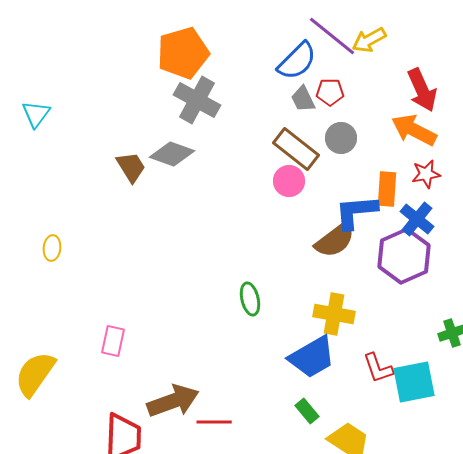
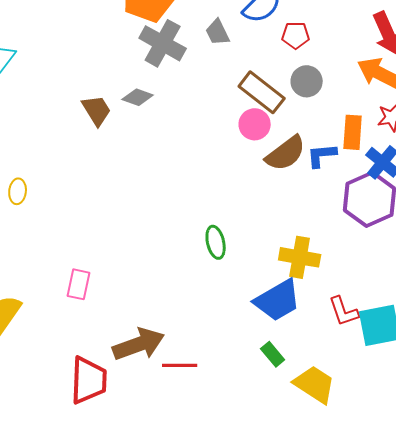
gray trapezoid: (303, 99) -> (218, 32), moved
gray diamond: (172, 154) -> (138, 97), size x0.7
blue L-shape: (356, 212) -> (322, 155), size x0.7
brown semicircle: (335, 240) -> (286, 153), moved

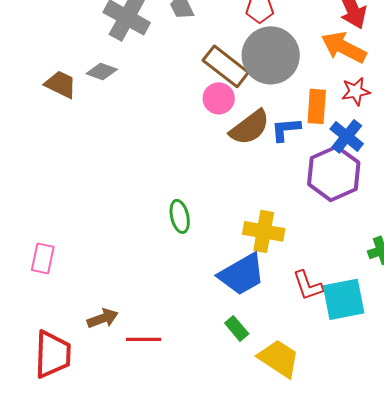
gray circle: (307, 81) -> (271, 55), size x1.8
brown trapezoid: (97, 110) -> (61, 84), turned -32
brown arrow: (139, 344) -> (103, 318), size x0.6

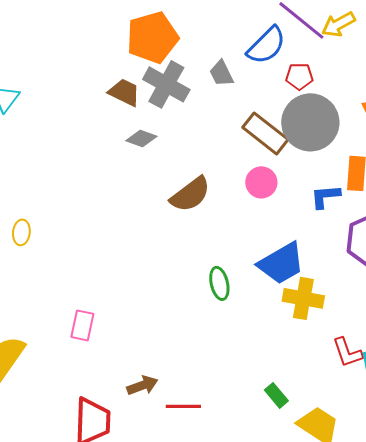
brown trapezoid: (61, 84) -> (124, 92), moved
pink circle: (219, 98) -> (261, 182), moved
brown semicircle: (250, 127) -> (190, 194), moved
blue trapezoid: (242, 274) -> (281, 263), moved

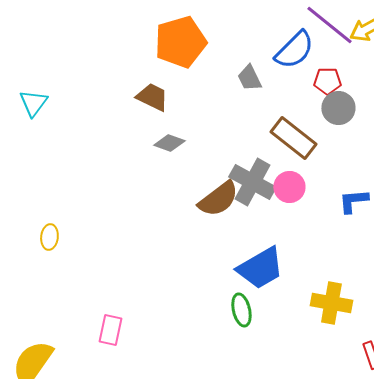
gray cross: (166, 84) -> (252, 182), moved
gray circle: (310, 122) -> (338, 108), moved, size x0.6
blue trapezoid: (281, 263) -> (260, 268), moved
green ellipse: (219, 283) -> (241, 310), moved

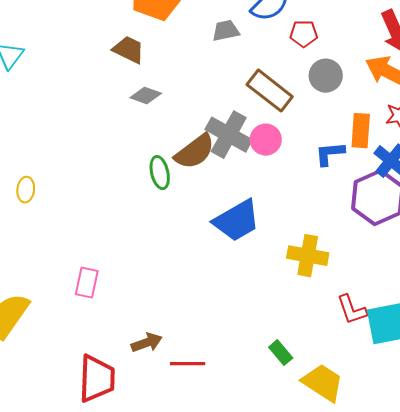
gray trapezoid: (249, 78) -> (226, 31), turned 104
gray circle: (338, 108) -> (326, 76), moved
green ellipse: (241, 310) -> (160, 173), moved

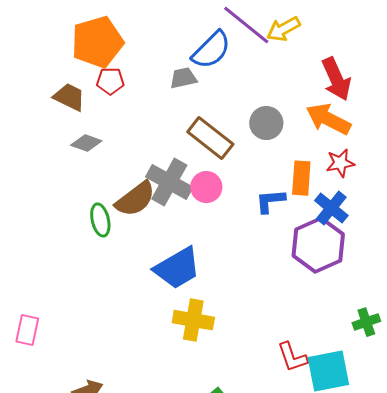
gray trapezoid: (226, 31) -> (183, 78), moved
red pentagon: (304, 34) -> (110, 81), moved
yellow cross: (308, 256) -> (193, 320), moved

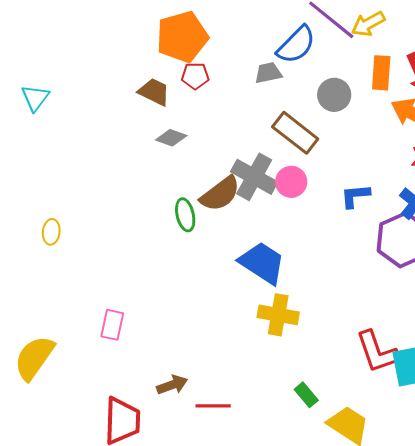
gray circle: (266, 123) -> (334, 95), moved
orange rectangle: (301, 178) -> (381, 73), moved
blue trapezoid: (177, 268) -> (262, 263), turned -117
red L-shape: (292, 357) -> (377, 352), size x1.4

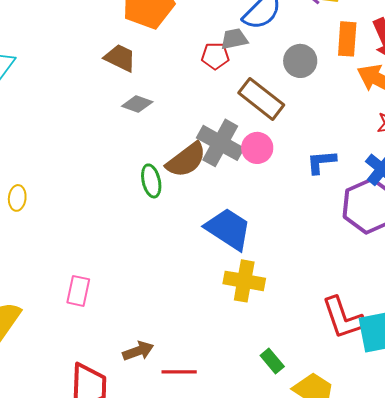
red pentagon: (195, 76) -> (215, 56), moved

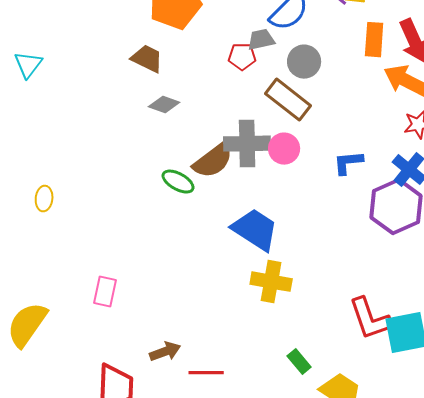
gray circle: (300, 61) -> (304, 62), moved
gray cross: (220, 143) -> (247, 144), turned -30
green ellipse: (151, 181) -> (178, 182), turned -48

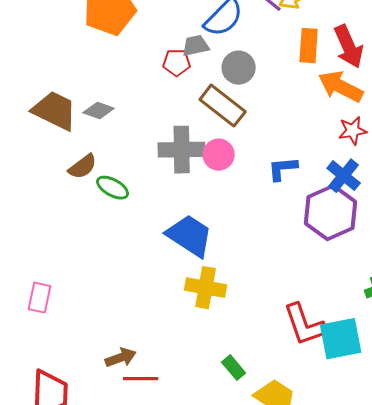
brown trapezoid: (147, 59) -> (55, 111), moved, size x1.4
brown semicircle: (213, 161) -> (83, 167), moved, size x0.7
brown arrow: (165, 352) -> (121, 358), moved

